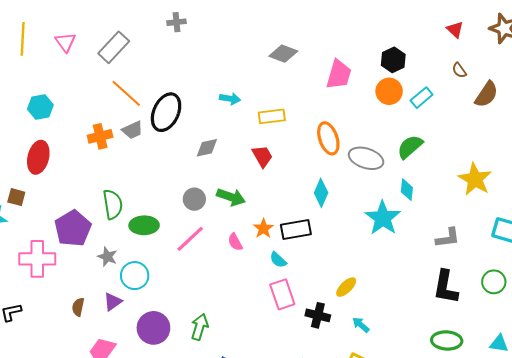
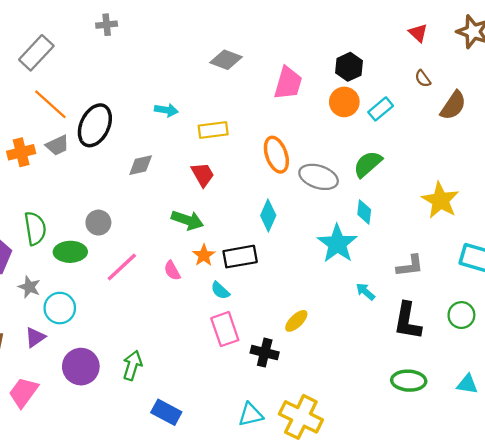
green arrow: (231, 197) -> (187, 220), moved
gray circle: (194, 199) -> (98, 223), moved
cyan arrow: (361, 325) -> (365, 292), moved

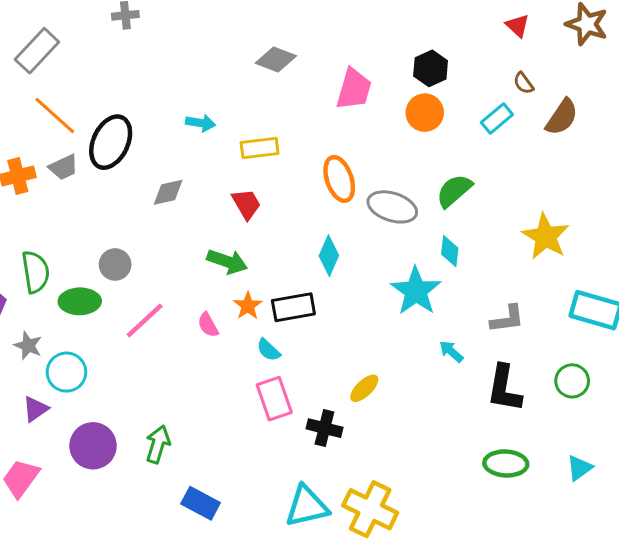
cyan rectangle: (381, 109) -> (497, 119), moved
cyan triangle: (467, 384) -> (580, 468), turned -45
cyan triangle: (251, 415) -> (307, 506), size x1.4

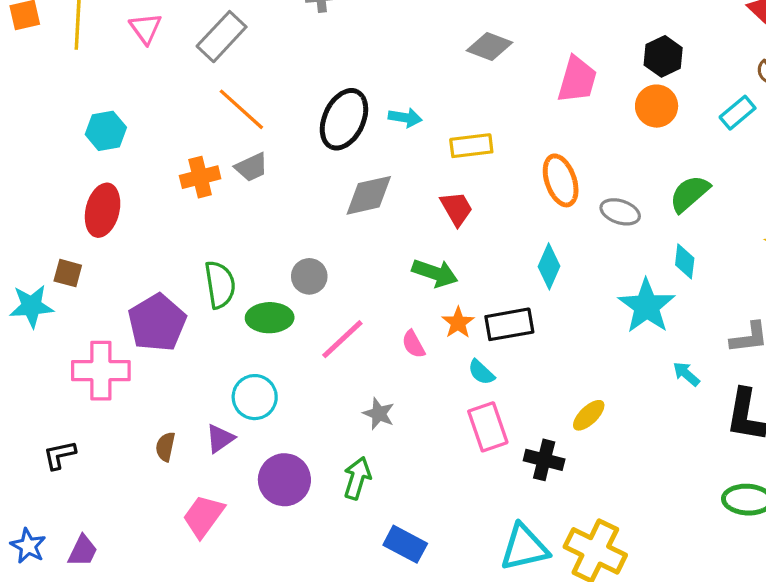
black ellipse: (111, 142) -> (344, 119), moved
gray diamond: (168, 192) -> (369, 195), size x1.4
gray ellipse: (392, 207) -> (620, 212), size x0.7
gray star: (28, 346) -> (379, 414), moved

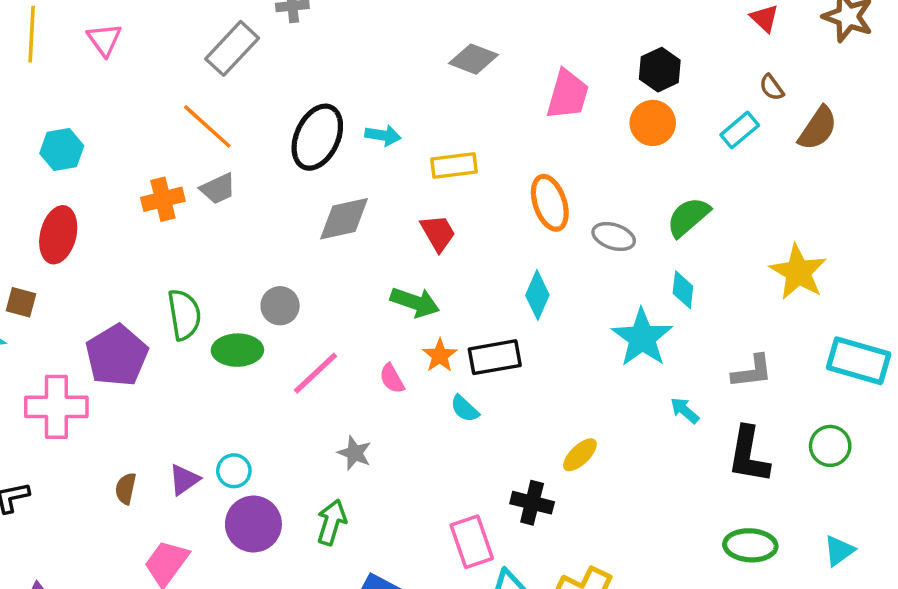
gray rectangle: (222, 37) -> (232, 48), moved
cyan circle: (255, 397) -> (234, 471), moved, size x0.7
pink rectangle: (488, 427) -> (472, 542), moved

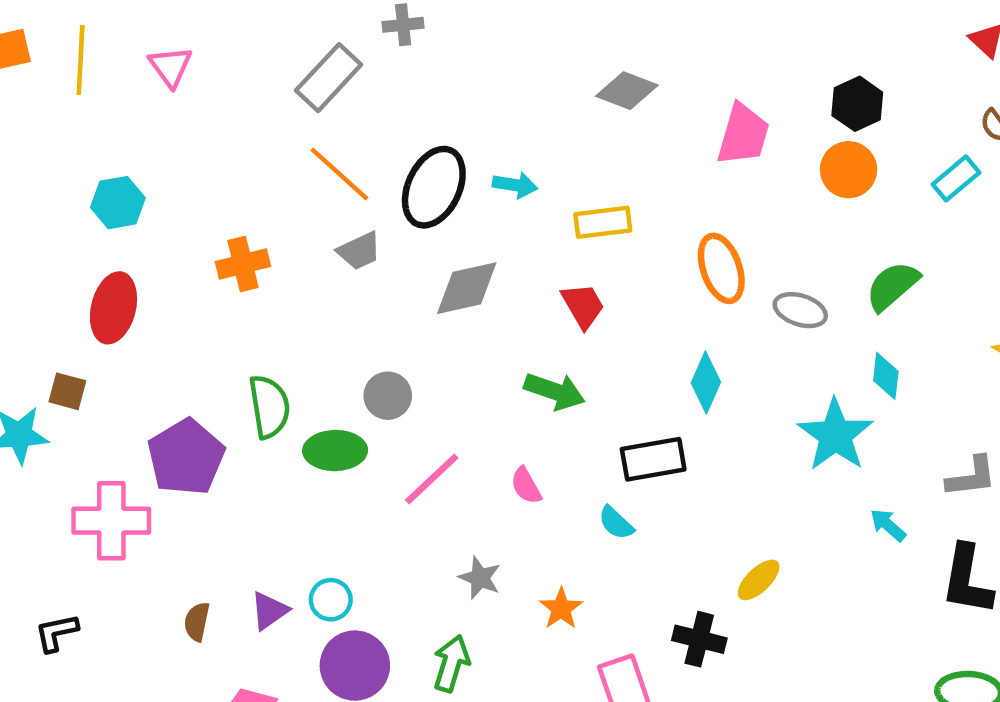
orange line: (207, 126) -> (339, 174), moved
gray trapezoid: (218, 189) -> (359, 251), moved
orange star: (440, 355) -> (561, 608), moved

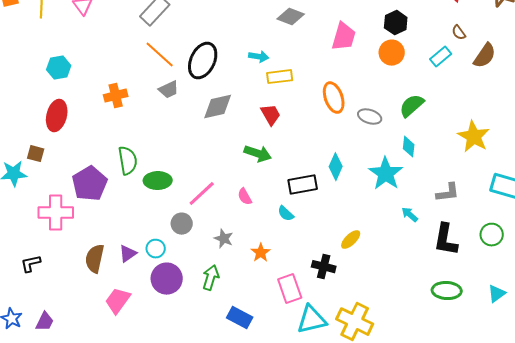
cyan arrow: (515, 185) -> (259, 57), moved
cyan diamond: (706, 382) -> (336, 167), moved
gray circle: (388, 396) -> (182, 224), moved
brown semicircle: (197, 622) -> (95, 259), size x1.6

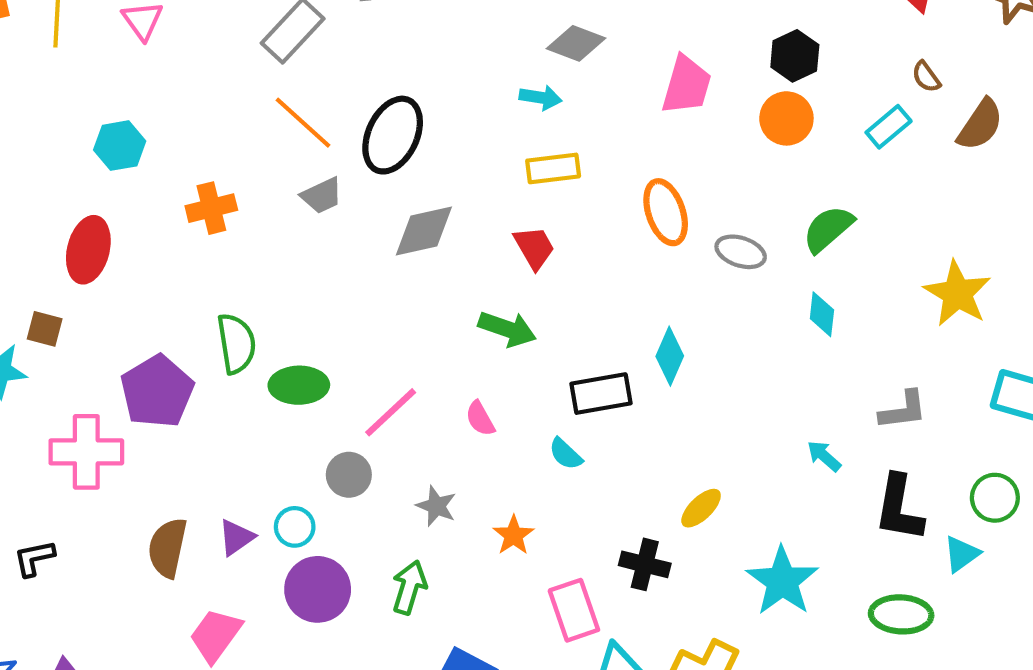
cyan arrow: (259, 57) -> (541, 98), moved
cyan hexagon: (59, 68) -> (120, 146), moved
cyan star: (386, 174) -> (782, 581), moved
cyan triangle: (497, 294) -> (962, 554), moved

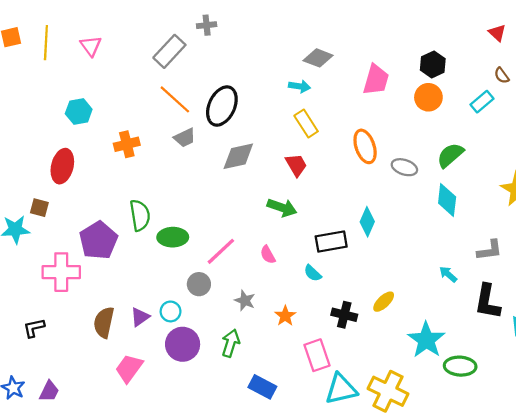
yellow rectangle: (553, 168) -> (306, 123), turned 64
cyan diamond: (822, 314) -> (447, 200), size x1.4
black cross: (645, 564) -> (344, 315), moved
green ellipse: (901, 614) -> (460, 366), moved

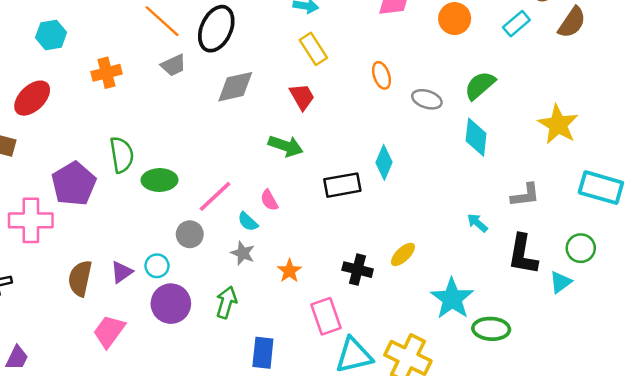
orange ellipse: (365, 146) -> (381, 75), size x0.7
red ellipse: (62, 166) -> (32, 98), turned 32
cyan semicircle: (313, 273) -> (248, 222), moved
blue rectangle: (262, 387) -> (263, 353), turned 68

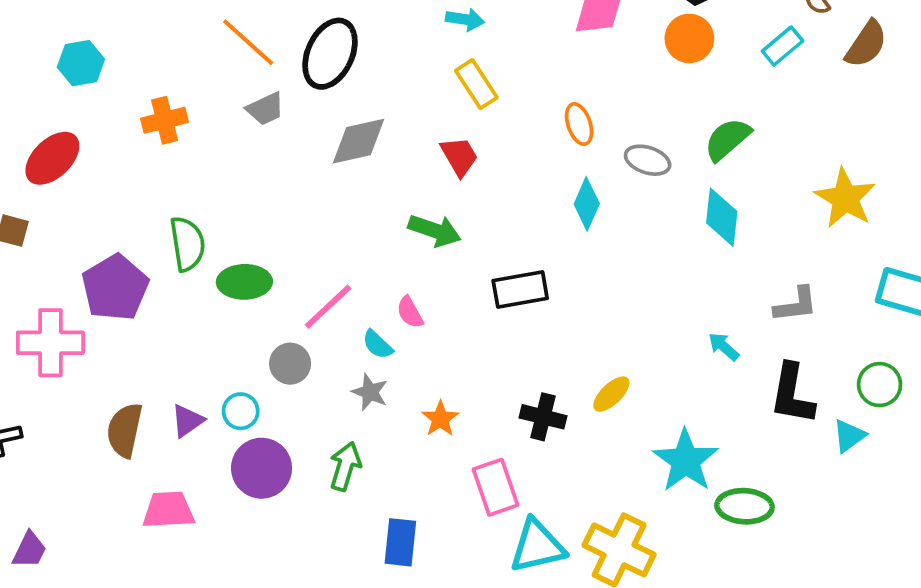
cyan diamond: (384, 162) -> (587, 204), moved
pink trapezoid: (109, 331) -> (168, 510), turned 51

